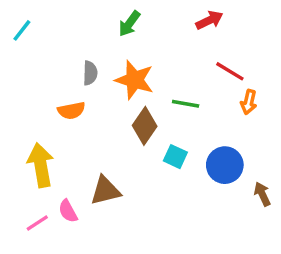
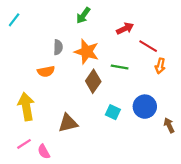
red arrow: (209, 20) -> (125, 29), moved
cyan square: (175, 157) -> (113, 112), moved
pink semicircle: (68, 211) -> (44, 152), moved

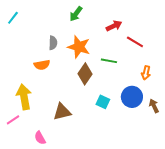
orange arrow: (160, 66) -> (146, 73), moved
brown arrow: (169, 125) -> (154, 106), moved
pink line: (24, 144) -> (13, 120), moved

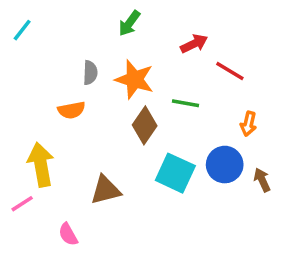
cyan square: (103, 102) -> (175, 173), size x1.6

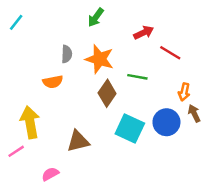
brown arrow: (262, 180) -> (194, 113), moved
pink semicircle: (68, 234) -> (50, 174), turned 90

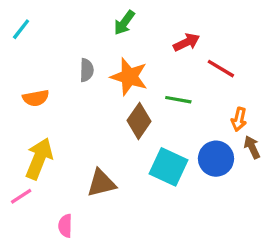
orange semicircle: (53, 82) -> (36, 98), moved
yellow arrow: (30, 122) -> (39, 159), turned 32
pink semicircle: (50, 174) -> (65, 226), turned -60

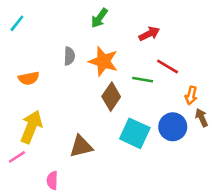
red line: (221, 69) -> (168, 67), moved

